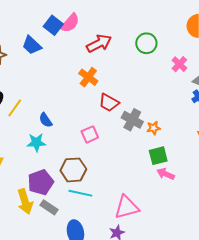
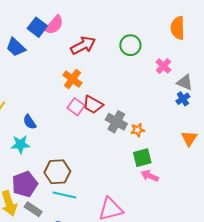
pink square: (90, 134) -> (76, 107), moved, turned -30

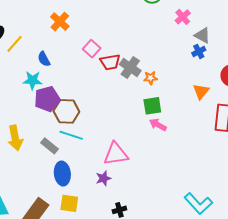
orange cross: (72, 79) -> (60, 22), moved
red trapezoid: (93, 105) -> (110, 62), moved, turned -45
purple pentagon: (25, 184) -> (47, 99), moved
gray rectangle: (33, 209) -> (50, 146), moved

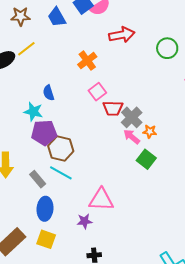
orange cross: (60, 22) -> (87, 61), moved
yellow line: (14, 44) -> (26, 49), moved
green square: (152, 106) -> (146, 159), turned 36
pink arrow: (158, 125) -> (132, 137), moved

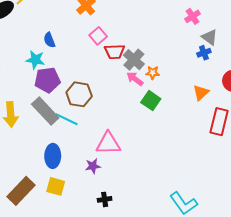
brown hexagon: (61, 148) -> (79, 94), moved
gray rectangle: (38, 179) -> (45, 111), moved, size x1.6

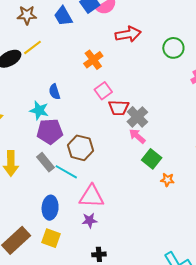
orange star: (153, 73) -> (167, 180), moved
gray rectangle: (45, 111) -> (46, 162), size x0.7
pink triangle: (108, 143) -> (92, 196), moved

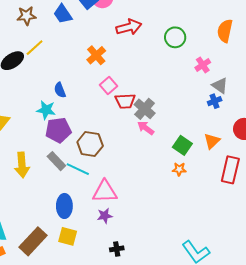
green square: (152, 159) -> (182, 145), moved

